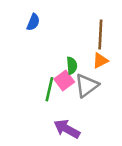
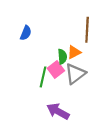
blue semicircle: (33, 22) -> (26, 33), moved
orange triangle: (100, 61) -> (74, 52), moved

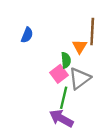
orange triangle: (74, 52) -> (80, 46), moved, turned -32
green line: (43, 77) -> (64, 98), moved

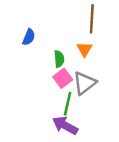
brown line: (92, 32) -> (92, 19), moved
green semicircle: (66, 60) -> (59, 59), moved

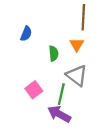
pink square: (63, 78) -> (34, 90), moved
gray triangle: (85, 83) -> (77, 76), turned -45

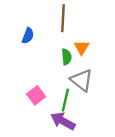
brown line: (83, 17) -> (63, 18), moved
green semicircle: (54, 53) -> (66, 57), moved

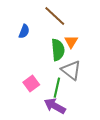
brown line: (63, 18) -> (55, 16), turned -50
green semicircle: (66, 57) -> (58, 50), size x1.5

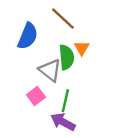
blue semicircle: (24, 31) -> (28, 36), size x1.6
gray triangle: (71, 70) -> (50, 70), moved

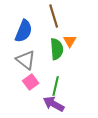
brown line: (63, 19) -> (54, 16), turned 30
gray triangle: (50, 70) -> (26, 60), moved

